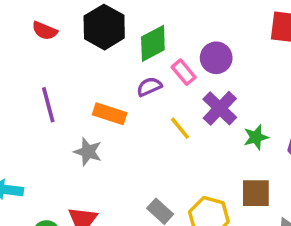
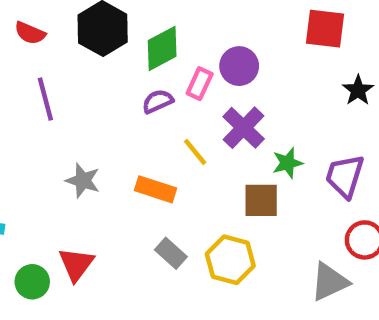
pink rectangle: (184, 72) -> (200, 84), turned 65
purple line: (48, 105) -> (45, 99), moved
orange rectangle: (110, 114) -> (155, 189), moved
brown square: (256, 193) -> (261, 200), moved

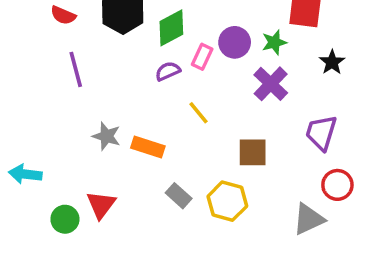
purple cross: (244, 128) -> (271, 84), moved
green star: (288, 163) -> (274, 42), moved
orange rectangle: (155, 189) -> (148, 147), moved

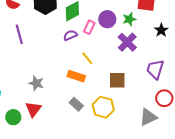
gray star: (106, 136) -> (36, 83), moved
orange rectangle: (148, 147) -> (76, 76), moved

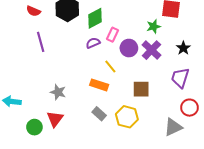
purple circle: (107, 19) -> (129, 48), moved
black star: (161, 30) -> (183, 48), moved

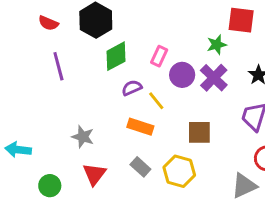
green diamond: (95, 18) -> (116, 56), moved
purple semicircle: (93, 43) -> (132, 88), moved
red triangle: (55, 119) -> (94, 174), moved

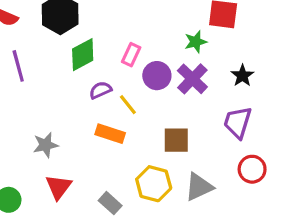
gray star: (83, 137) -> (46, 145), turned -30
gray rectangle: (140, 167) -> (110, 203), moved
gray triangle: (244, 186) -> (199, 187), moved

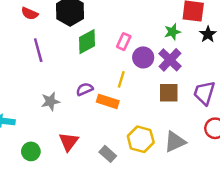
black star: (242, 76) -> (208, 34), moved
purple semicircle: (100, 90) -> (85, 89), moved
yellow line: (128, 105) -> (121, 79), turned 56
brown square: (176, 140) -> (169, 93), moved
gray star: (46, 145) -> (50, 101), moved

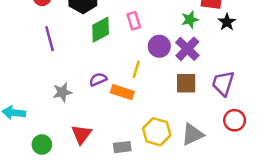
pink rectangle: (124, 42) -> (134, 21), moved, turned -42
gray rectangle: (108, 154) -> (122, 147), turned -49

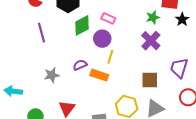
pink rectangle: (134, 21) -> (108, 18), turned -48
purple circle: (159, 46) -> (102, 39), moved
brown square: (186, 83) -> (150, 80), moved

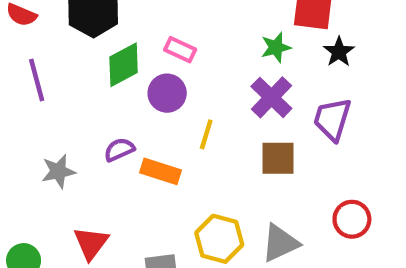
yellow line: (110, 57) -> (206, 134), moved
purple trapezoid: (179, 68) -> (332, 119), moved
brown square: (150, 80) -> (278, 158), moved

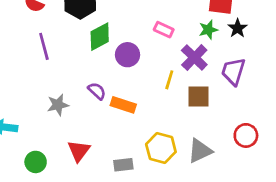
green star: (276, 47) -> (208, 30), moved
pink rectangle: (180, 50) -> (164, 30), moved
yellow line: (206, 134) -> (169, 80), moved
purple semicircle: (119, 150) -> (97, 91), turned 66

